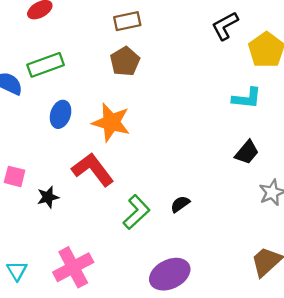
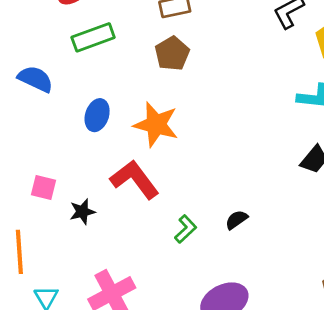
green rectangle: (46, 65) -> (93, 37), moved
green L-shape: (136, 212) -> (186, 229), size x0.7

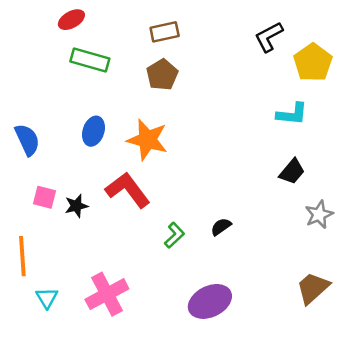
green rectangle: (93, 37) -> (90, 60), turned 36
blue semicircle: (35, 79) -> (27, 140), moved, turned 40
black star: (82, 212) -> (76, 206), moved

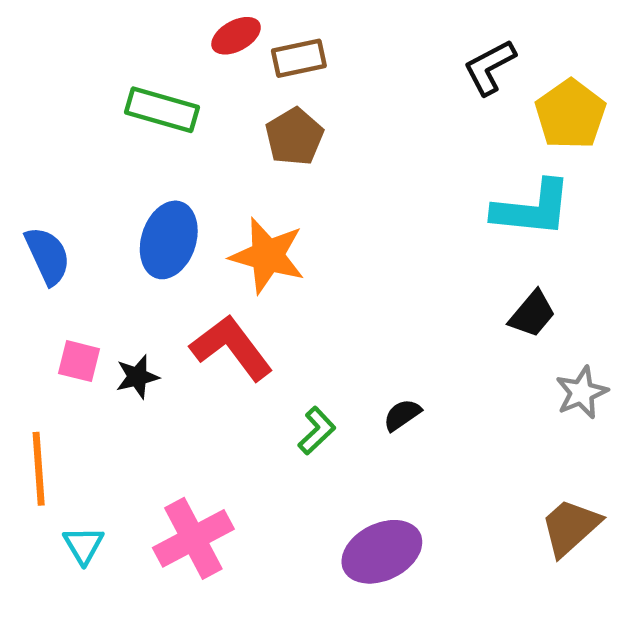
red ellipse: (71, 20) -> (236, 36), moved
cyan L-shape: (292, 114) -> (532, 209), size x1.4
blue ellipse: (93, 131) -> (169, 240), size x1.4

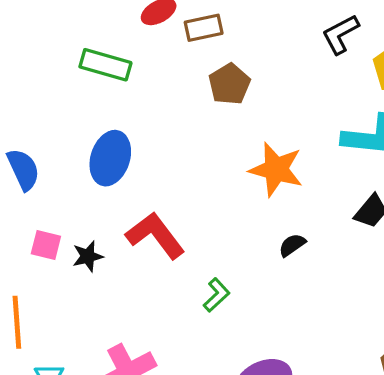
brown pentagon: (294, 137) -> (229, 84), moved
orange star: (267, 256) -> (276, 169), moved
black semicircle: (402, 415) -> (292, 245), moved

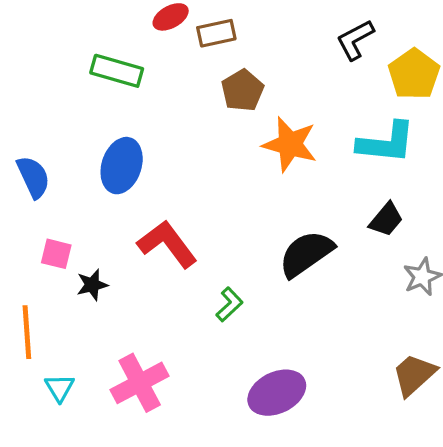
orange star: (276, 169) -> (290, 144), moved
black semicircle: (292, 245) -> (306, 254), size x2.0
black star: (88, 256) -> (92, 285), moved

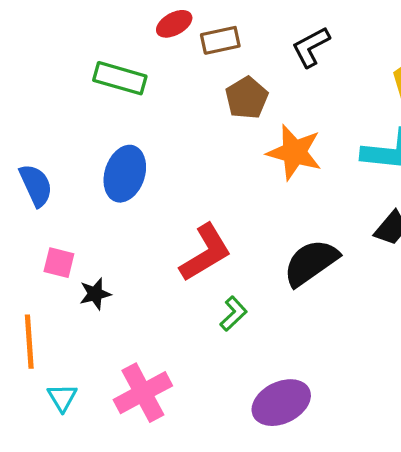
black L-shape: (355, 40) -> (311, 47), moved
red L-shape: (167, 244) -> (205, 253), moved, turned 96

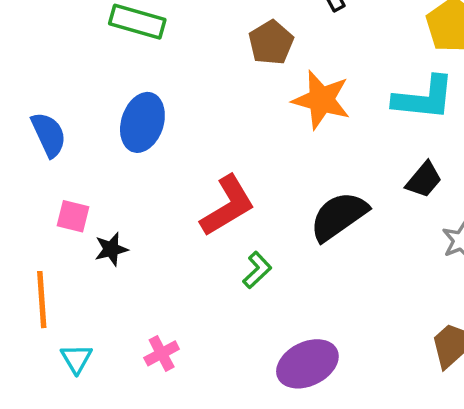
pink cross: (143, 393) -> (162, 353), size x0.6

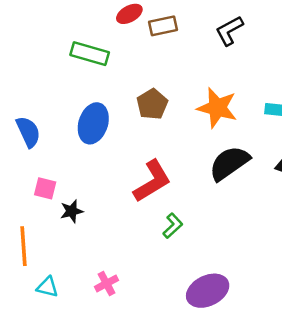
brown pentagon: (271, 43) -> (152, 104), moved
black semicircle: (339, 216) -> (229, 163), moved
cyan triangle: (76, 359) -> (48, 287), turned -45

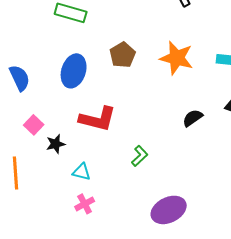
black semicircle: (229, 163) -> (193, 118), moved, size x0.6
red L-shape: (152, 181) -> (98, 119), moved, turned 45
pink square: (45, 188) -> (34, 125), turned 30
cyan triangle: (48, 287) -> (82, 172), moved

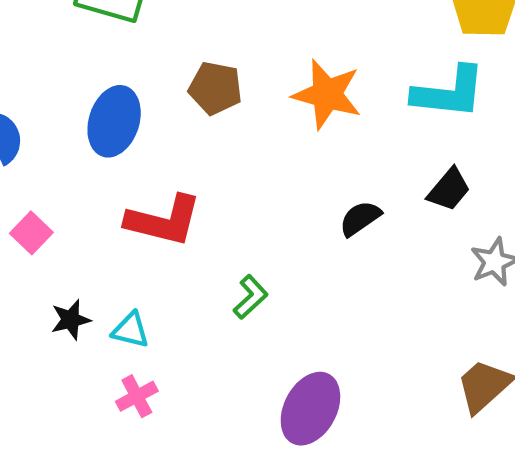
brown pentagon: (123, 55) -> (215, 88), turned -30
black star: (56, 144) -> (71, 320), moved
purple ellipse: (169, 210) -> (310, 409), turned -36

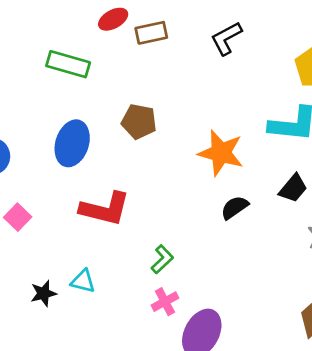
orange star: (327, 94) -> (221, 153), moved
black star: (71, 320) -> (44, 293), moved
pink cross: (137, 396) -> (165, 302), moved

